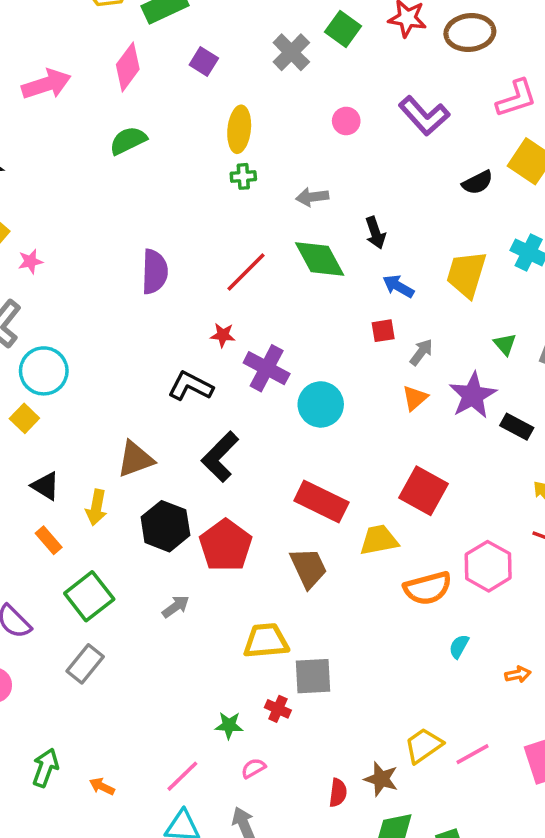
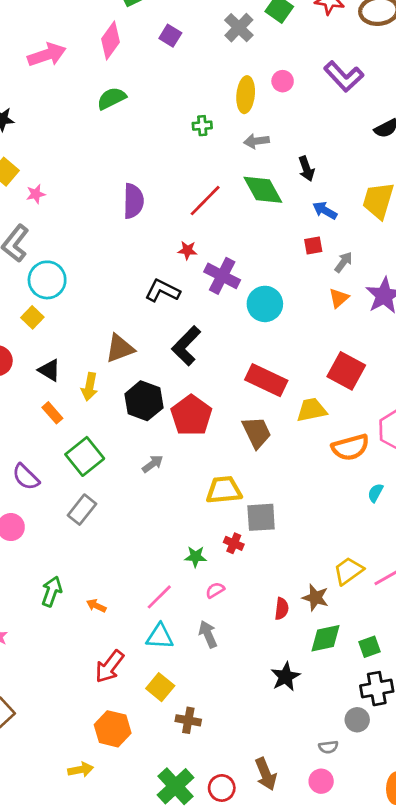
yellow ellipse: (239, 129) -> (246, 95), moved

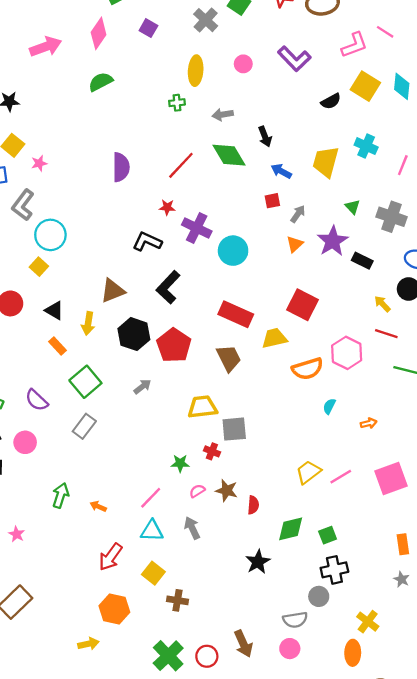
yellow ellipse: (246, 95) -> (196, 71), moved
brown star: (315, 598) -> (227, 490), moved
gray semicircle: (328, 747) -> (295, 620), size x1.5

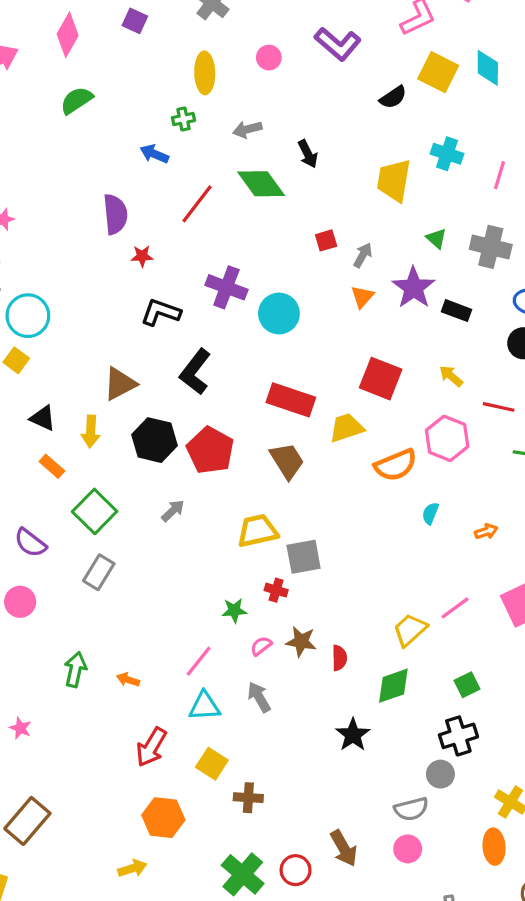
blue arrow: (281, 171) -> (154, 154), moved
red star: (167, 207) -> (142, 256), moved
yellow arrow: (382, 304) -> (451, 376), moved
yellow trapezoid: (308, 472) -> (410, 630), moved
green square: (328, 535) -> (467, 685), moved

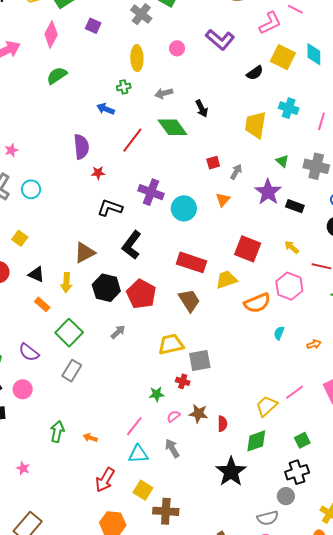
orange triangle: (362, 297) -> (223, 200), moved
cyan circle: (28, 316) -> (31, 189), moved, size x0.7
black star: (353, 735) -> (231, 472), size x1.4
brown cross: (248, 798) -> (166, 511), size x1.4

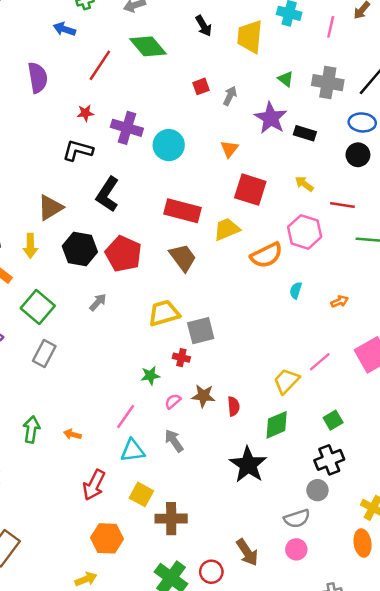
black arrow: (202, 109) -> (204, 26), moved
red star: (98, 173) -> (85, 113), moved
orange triangle: (223, 200) -> (229, 149), moved

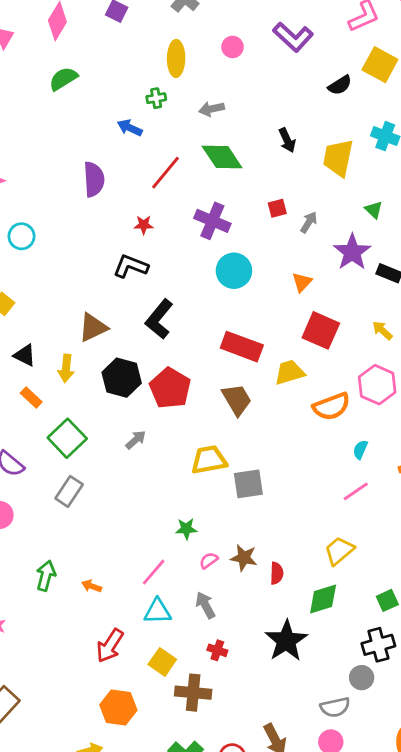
purple cross: (127, 128) -> (212, 221), moved
red cross: (181, 358) -> (217, 650), moved
pink line: (320, 362) -> (356, 491), moved

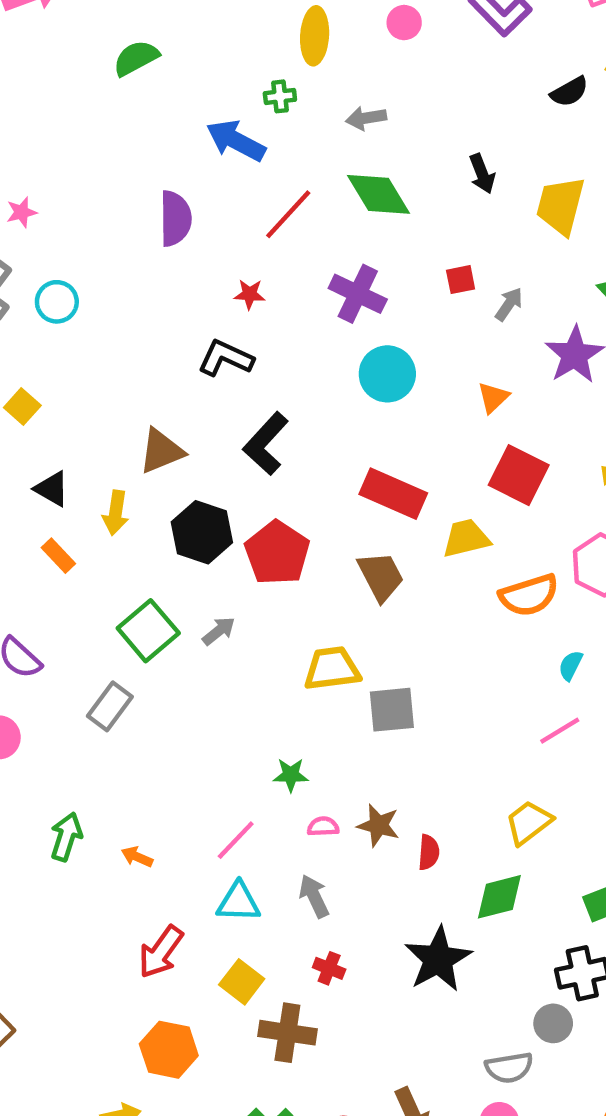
blue arrow: (130, 128) -> (236, 141), size x1.5
green square: (67, 438) -> (148, 631), moved
pink semicircle: (209, 560) -> (323, 827), turned 30

